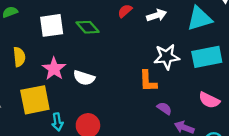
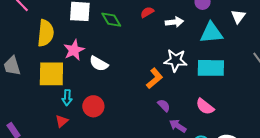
yellow semicircle: (19, 57) -> (46, 33), size x1.5
orange L-shape: (148, 81) -> (155, 78), turned -140

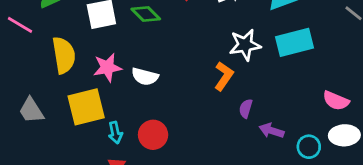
pink star: (74, 50) -> (107, 67), turned 30
purple semicircle: (164, 105) -> (246, 108), turned -104
pink semicircle: (205, 107) -> (336, 101), moved

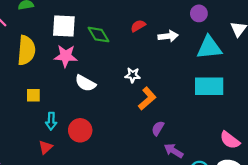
white star: (245, 45) -> (133, 75), moved, size x0.6
pink star: (107, 67) -> (66, 56), moved
yellow square: (86, 107) -> (33, 95), size x0.5

